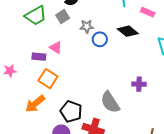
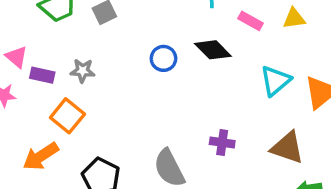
gray star: (87, 26) -> (83, 71), moved
pink triangle: (56, 48) -> (17, 57), moved
purple rectangle: (39, 57) -> (42, 75), moved

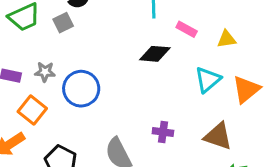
yellow triangle: (294, 19) -> (226, 39), moved
black diamond: (213, 50) -> (155, 54), turned -40
blue circle: (163, 58) -> (81, 89), moved, size x1.6

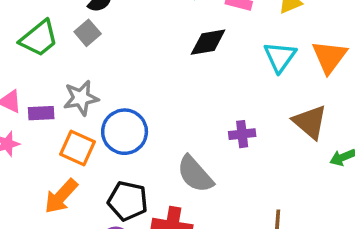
gray star: (45, 72) -> (81, 98), size x1.4
blue circle: (81, 89) -> (125, 132), moved
brown triangle: (218, 136) -> (310, 122), turned 36

